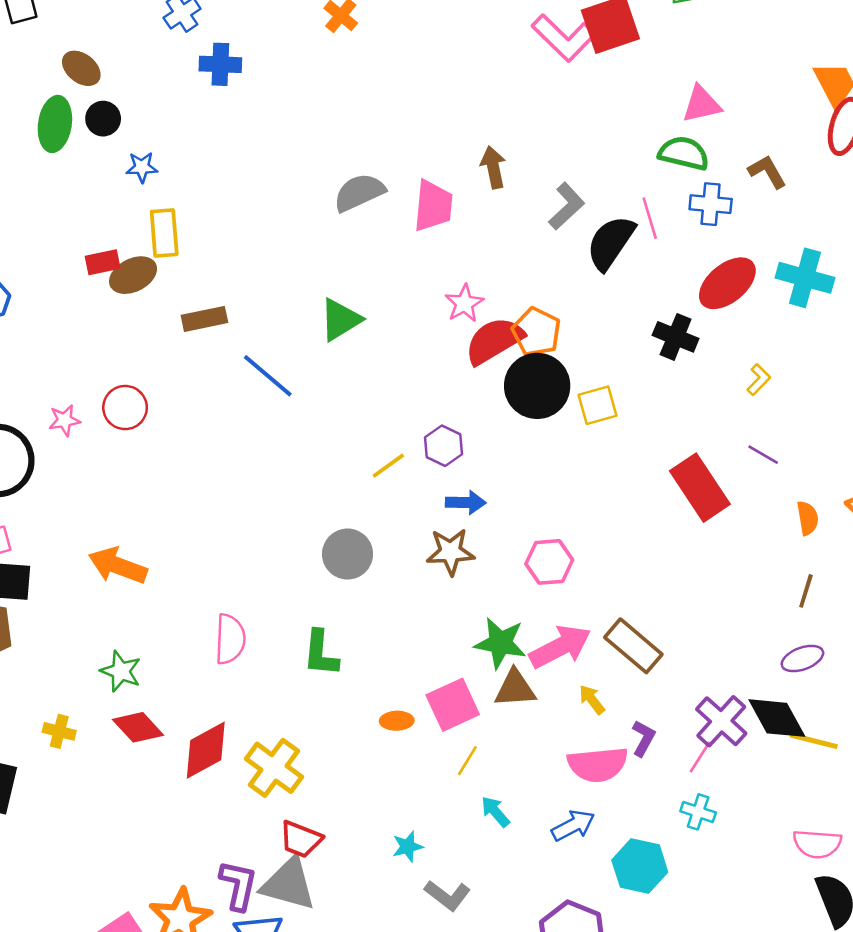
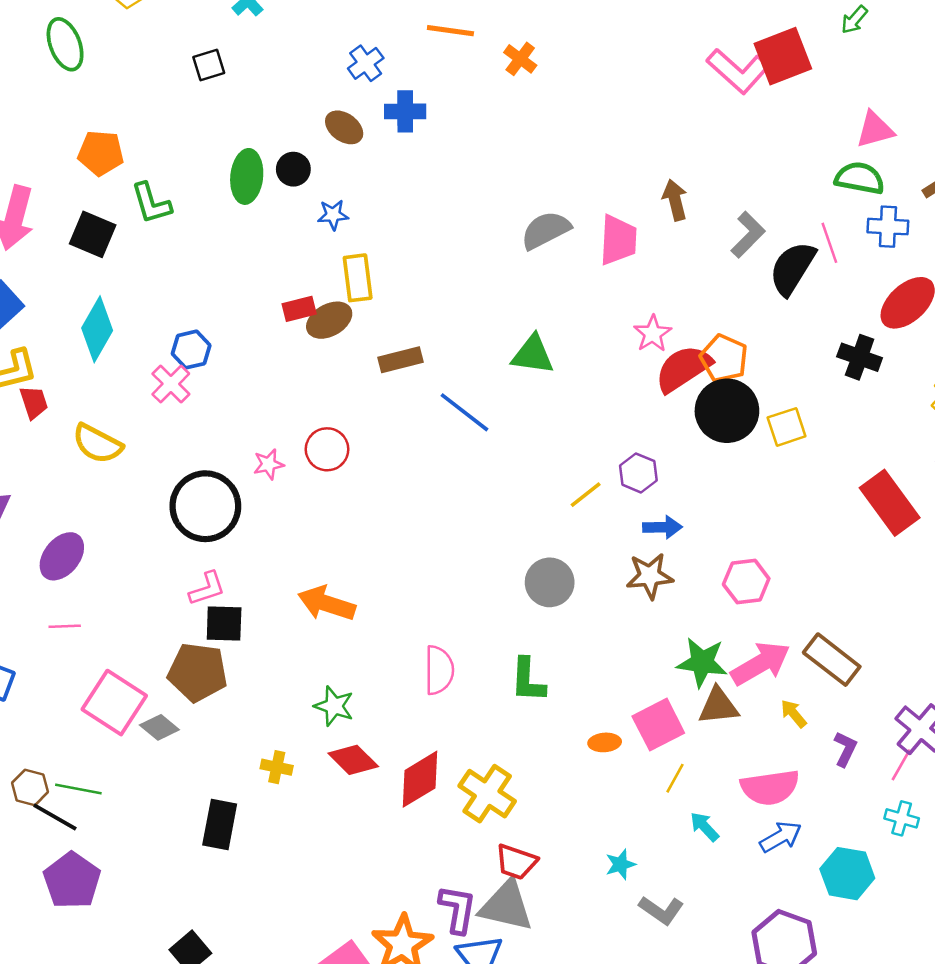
brown ellipse: (81, 68) -> (344, 127), moved
green triangle: (340, 320) -> (533, 355), turned 42
pink semicircle: (598, 764) -> (770, 787), moved

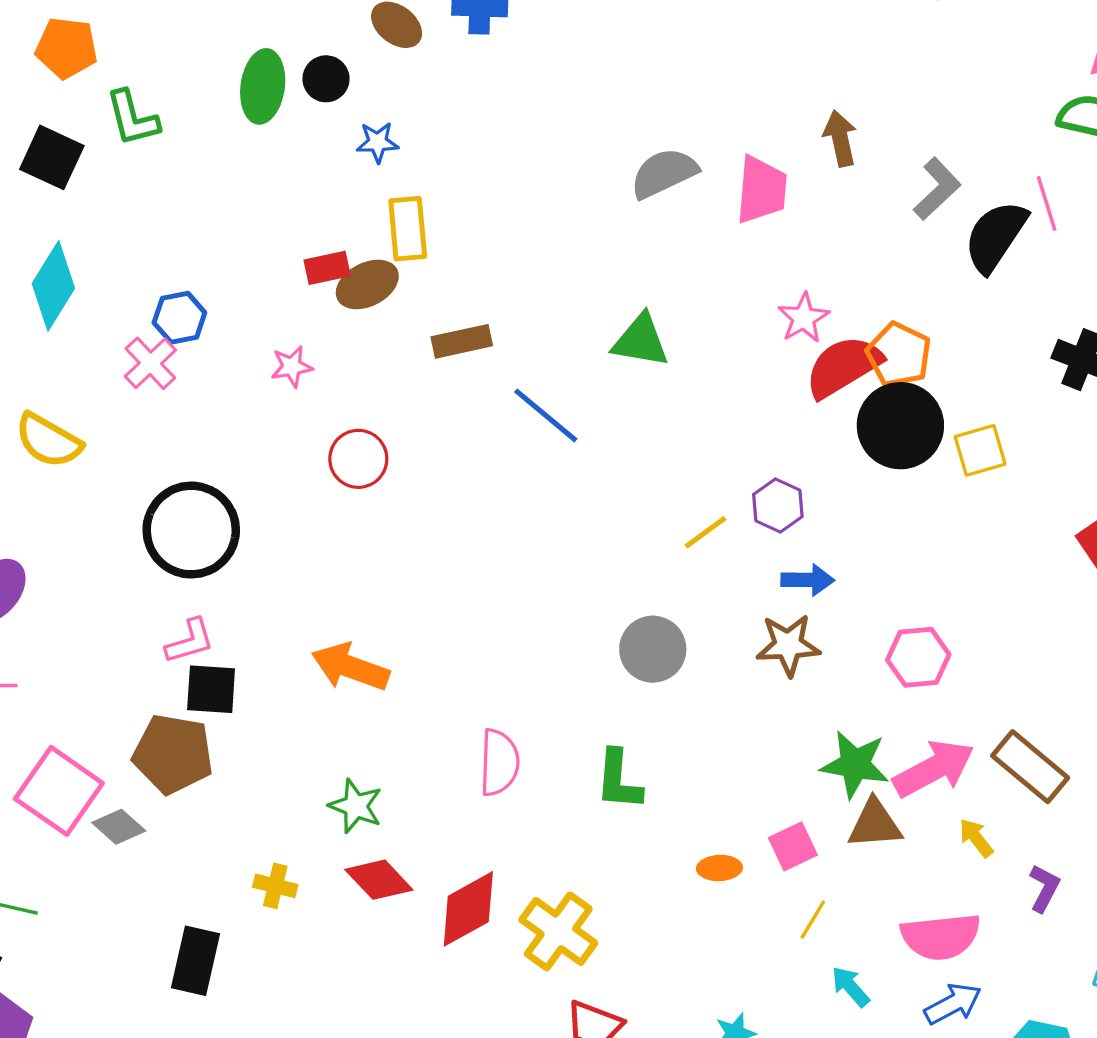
pink star: (269, 464) -> (292, 367), moved
pink square: (658, 725) -> (793, 846), size x0.7

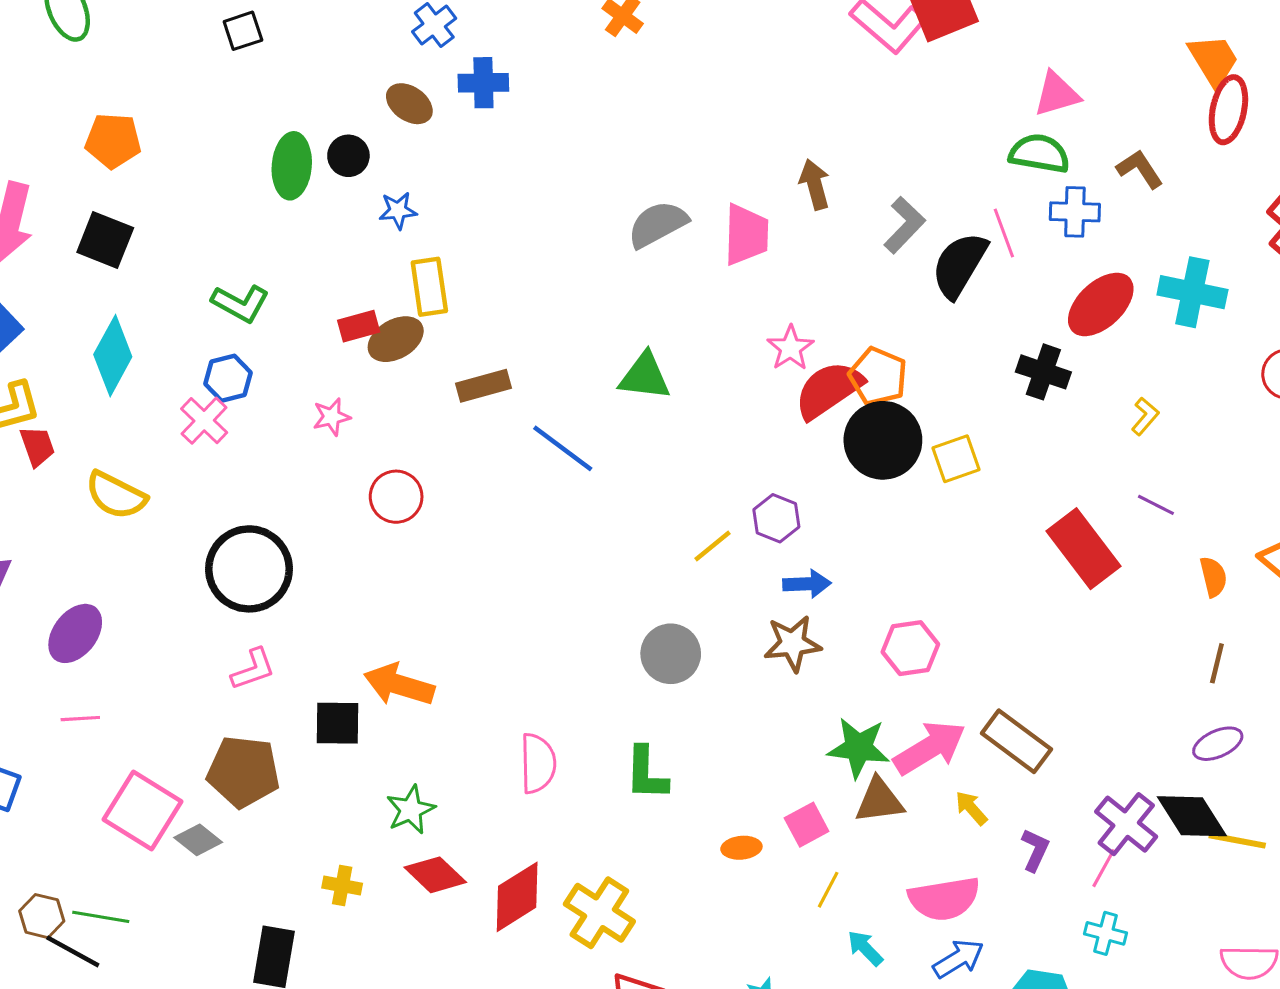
green L-shape: (132, 118) -> (240, 303), moved, turned -44
black square: (211, 689) -> (338, 723), moved
green star: (356, 806) -> (411, 810), turned 30

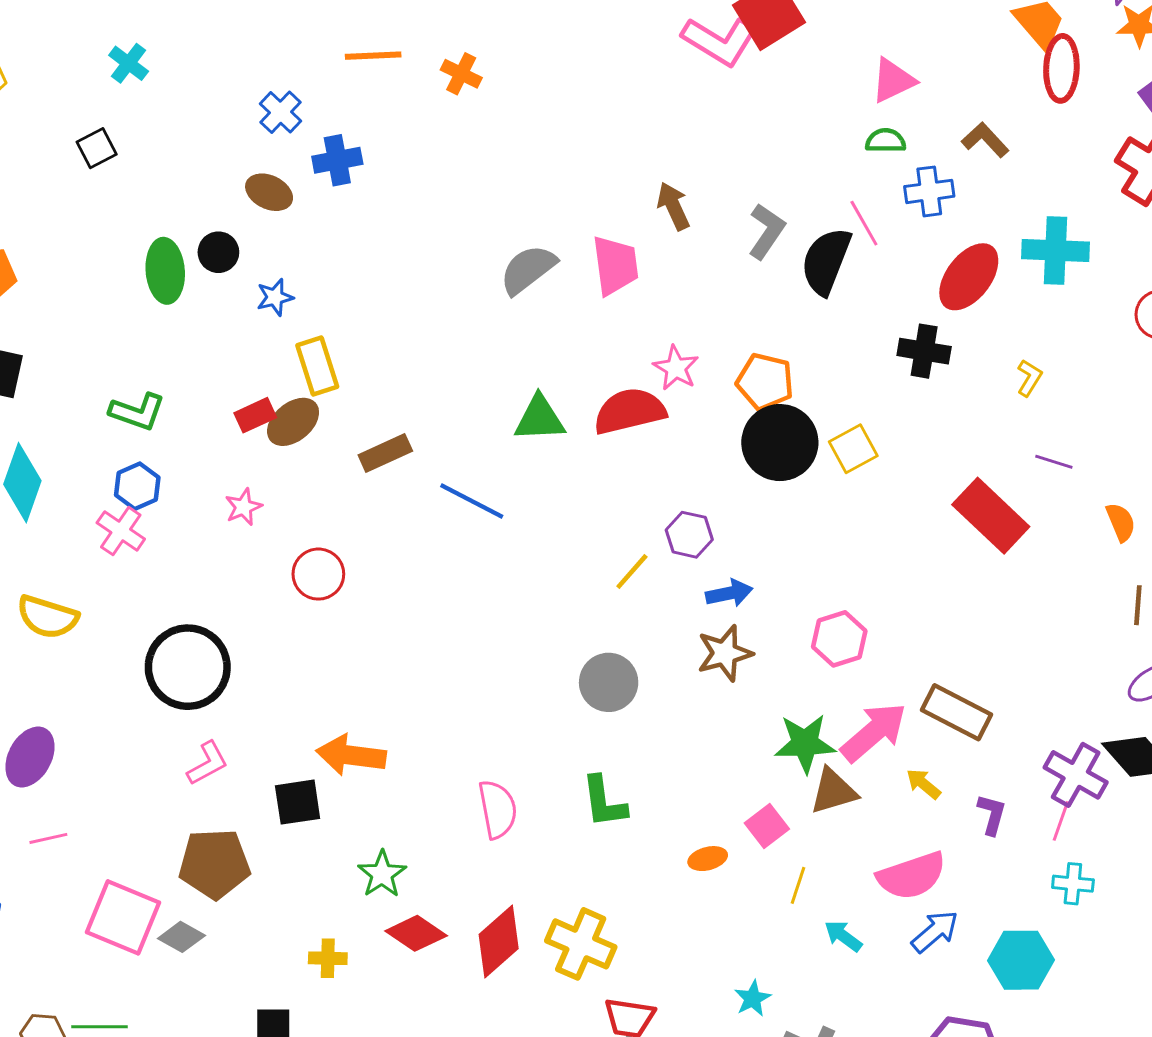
green semicircle: (1039, 154) -> (886, 141), size x0.7
red semicircle: (829, 390) -> (630, 411), moved, turned 30

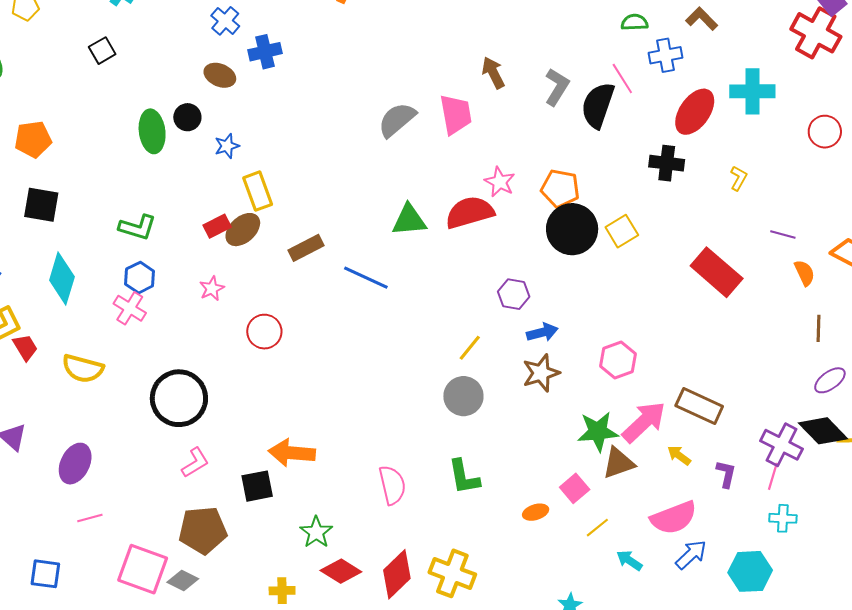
purple line: (1054, 462) -> (783, 234), moved
yellow line: (632, 572) -> (470, 348), moved
yellow line: (798, 885) -> (597, 528), turned 35

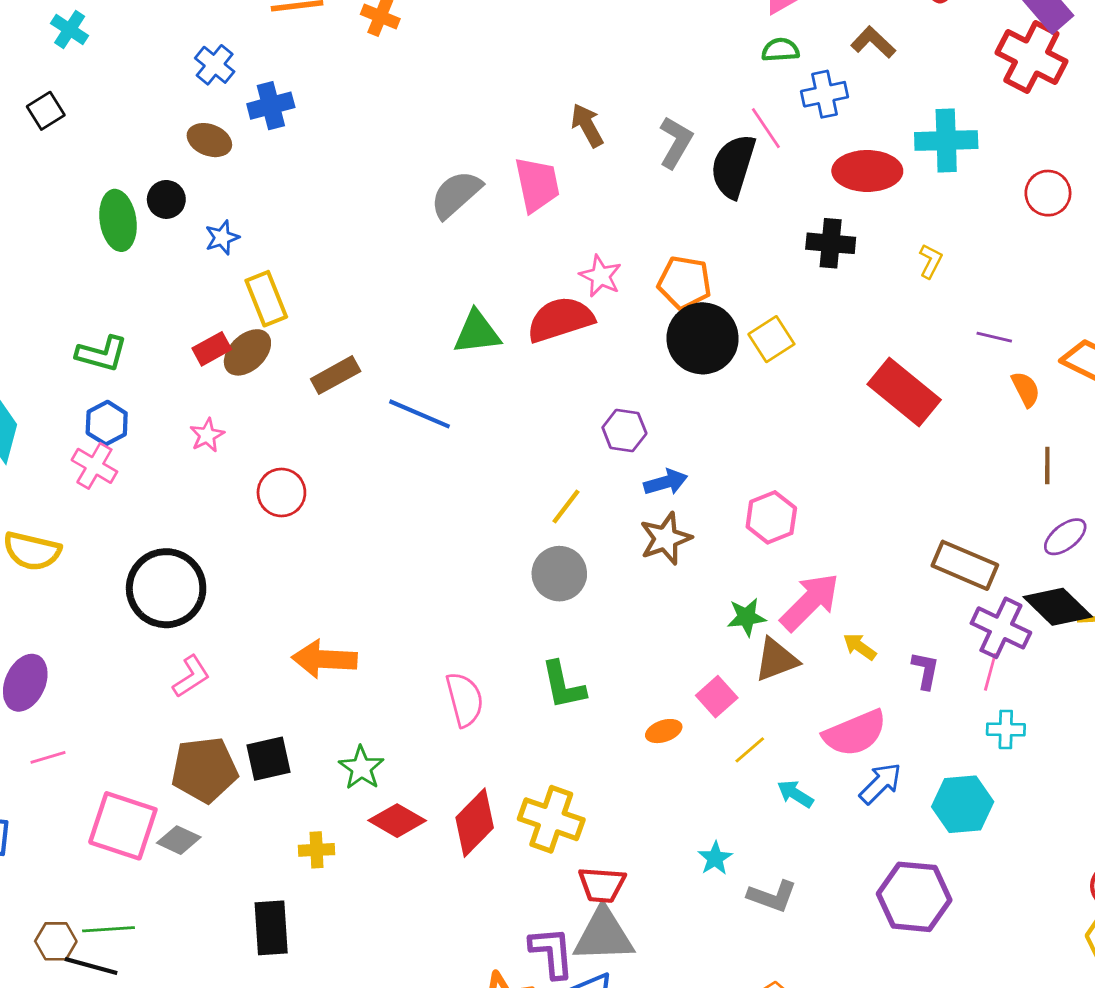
red ellipse: (695, 112) -> (867, 171), turned 57
brown rectangle: (699, 406) -> (965, 565), moved
green star: (598, 432) -> (746, 617), size x0.7
black square: (257, 486) -> (269, 759), moved

